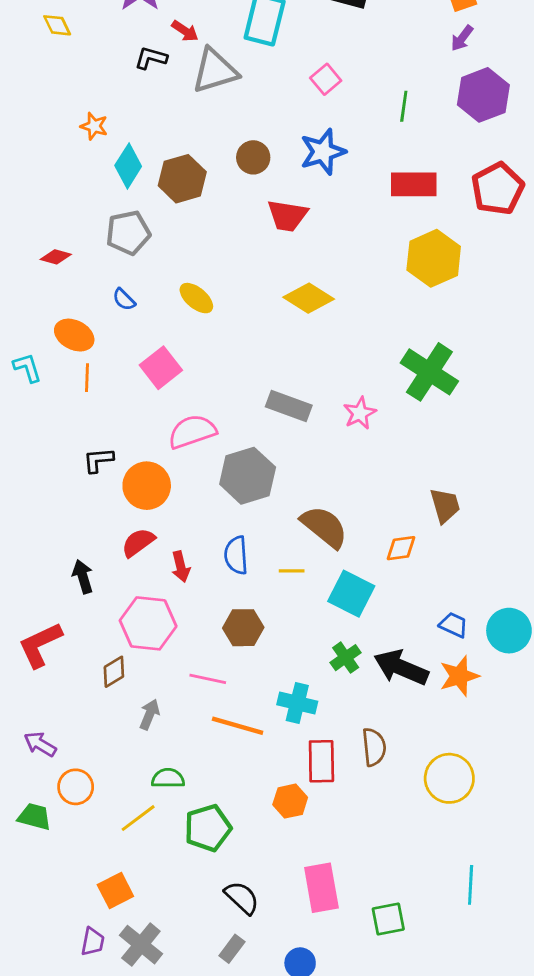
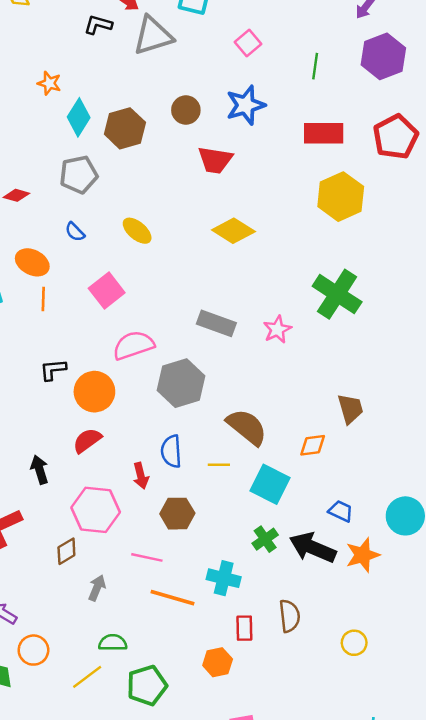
red arrow: (181, 567) -> (141, 476), moved
blue trapezoid: (454, 625) -> (341, 511), moved
red rectangle: (321, 761) -> (244, 628), size x0.7
yellow circle: (449, 778) -> (354, 643), size x0.6

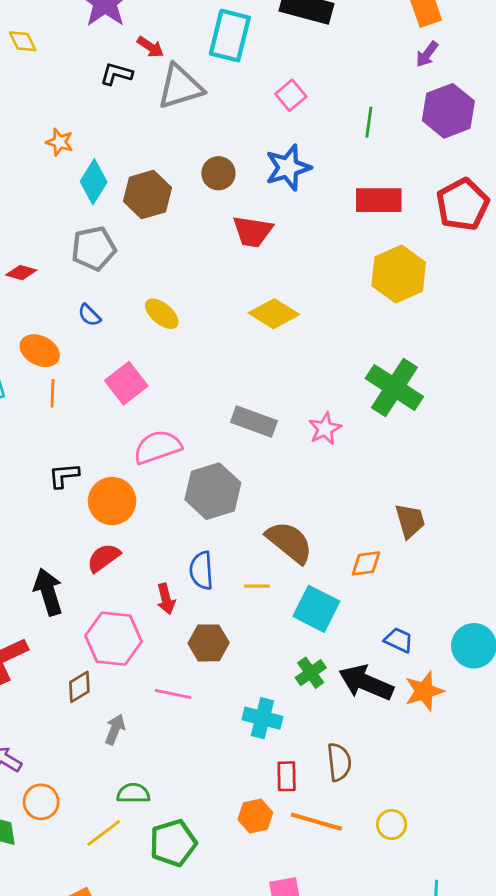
black arrow: (40, 470) -> (48, 592), size x1.4
orange line: (172, 598) -> (316, 822), moved
yellow circle: (354, 643) -> (392, 825), moved

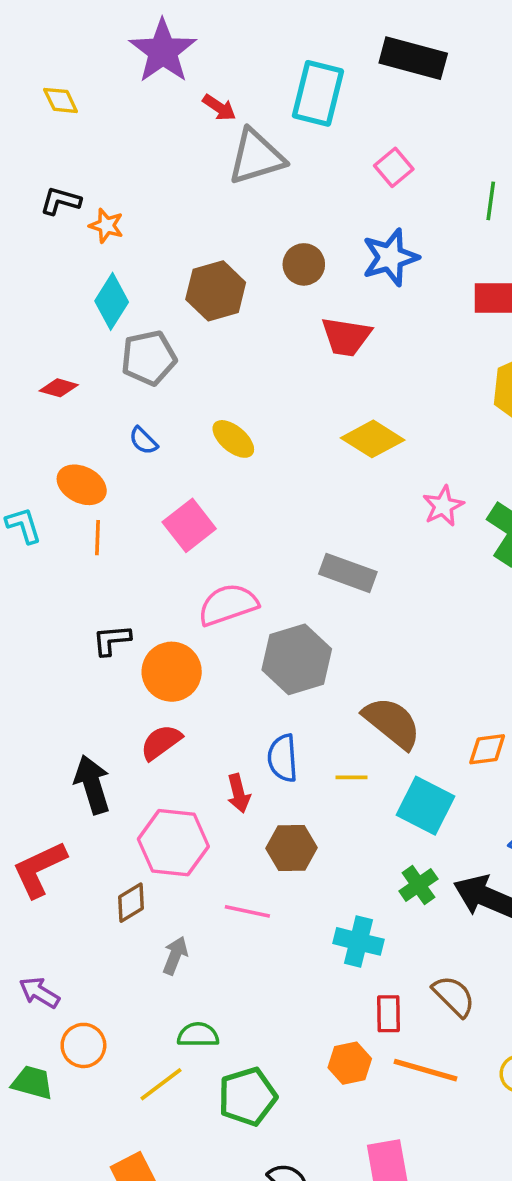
black L-shape: (116, 74) -> (61, 201), moved
cyan diamond: (94, 182) -> (112, 301), moved
pink star: (325, 429) -> (443, 506), moved
brown semicircle: (339, 762) -> (454, 996), turned -39

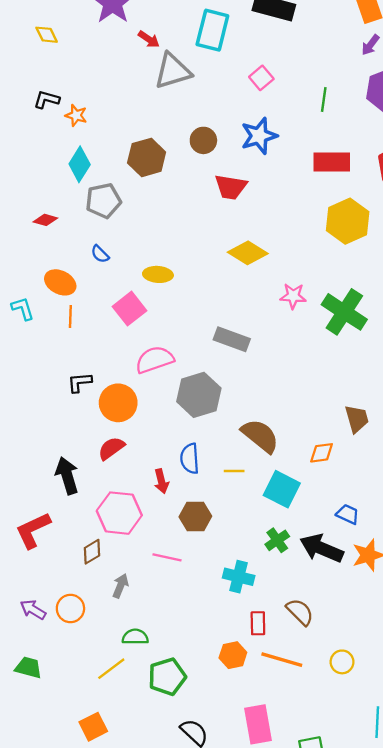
yellow ellipse: (233, 439) -> (158, 274), moved, turned -36
pink star: (443, 506) -> (293, 296), turned 30
orange circle: (83, 1045) -> (70, 609), moved

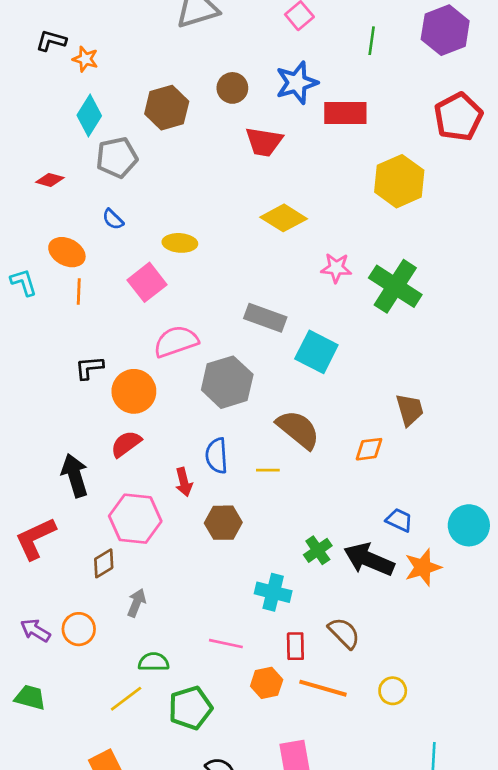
red rectangle: (332, 162) -> (345, 113), moved
cyan square: (282, 489) -> (316, 352), moved
pink line: (167, 557) -> (226, 644), moved

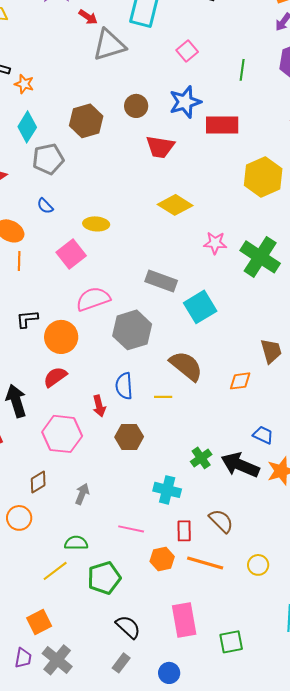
cyan square: (316, 352) -> (200, 307), turned 32
brown diamond: (104, 563) -> (38, 482), moved
gray arrow: (137, 603) -> (82, 494), moved

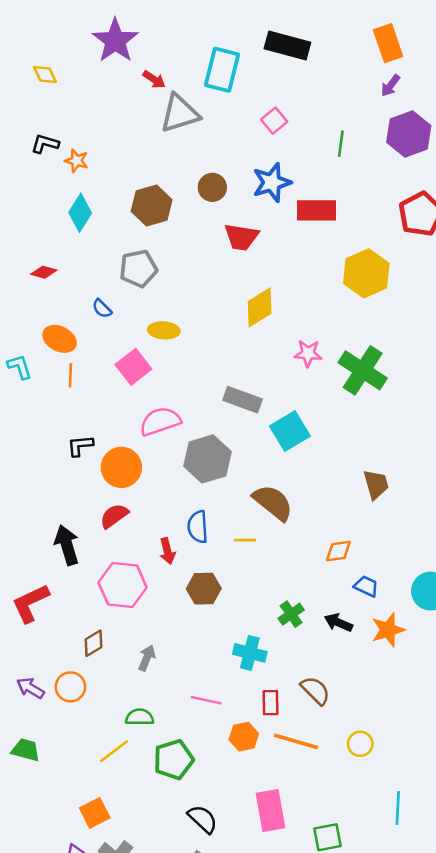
gray pentagon: (48, 159) -> (138, 269), moved
yellow diamond: (175, 205) -> (260, 307), turned -64
orange diamond: (240, 381) -> (338, 551), moved
black arrow: (240, 465) -> (338, 623), size x0.6

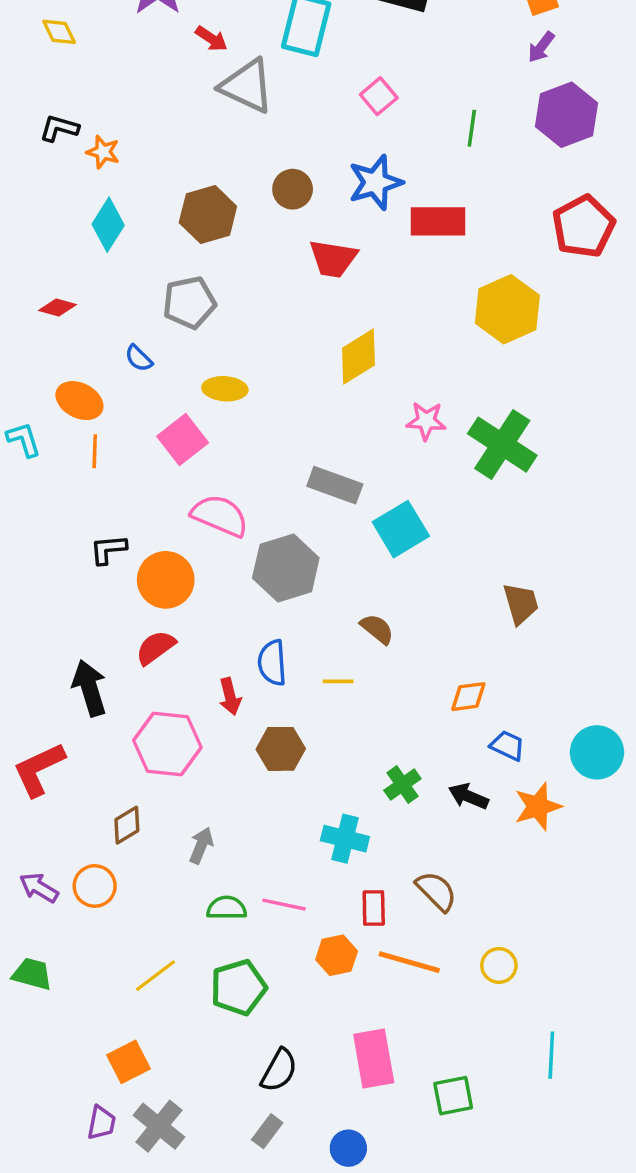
gray triangle: (180, 113) -> (247, 86), turned 42
pink semicircle: (160, 421) -> (220, 516), turned 42
brown semicircle: (273, 503) -> (377, 629), size x0.6
green semicircle: (140, 717) -> (227, 908), moved
black semicircle: (203, 819) -> (279, 1070), turned 76

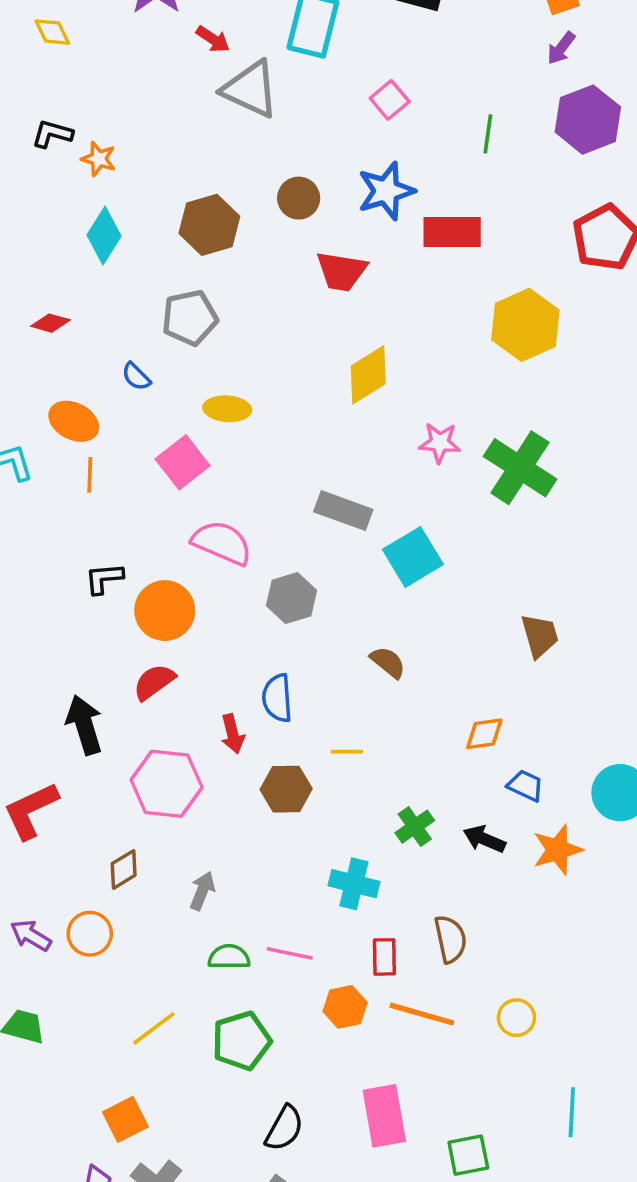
gray hexagon: (286, 568) -> (292, 598), size x0.7
yellow line: (338, 681) -> (347, 752), moved
brown semicircle: (436, 891) -> (450, 939), turned 33

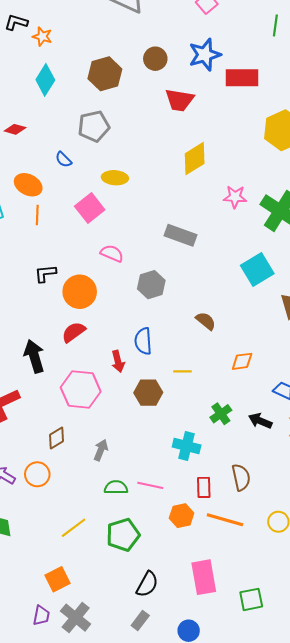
green line: (488, 134) -> (275, 25), moved
pink semicircle: (222, 543) -> (112, 253), size x0.7
cyan square: (413, 557) -> (257, 270), moved
orange diamond: (484, 734) -> (242, 361), moved

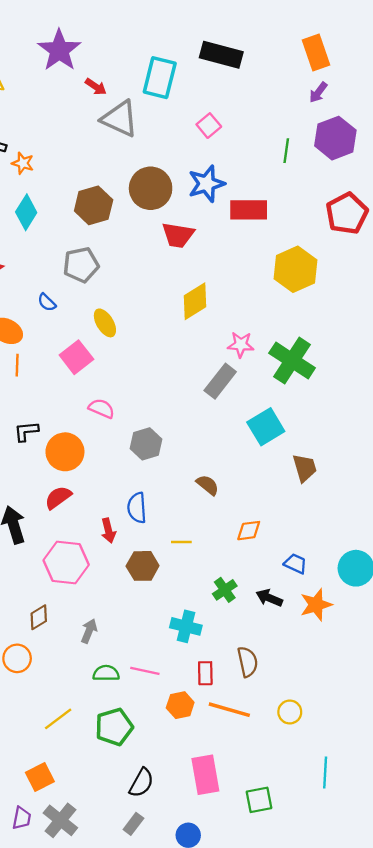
brown circle: (155, 59) -> (151, 188), size x1.6
yellow ellipse: (115, 178) -> (105, 323), turned 55
gray rectangle: (181, 235) -> (220, 381), moved, turned -72

